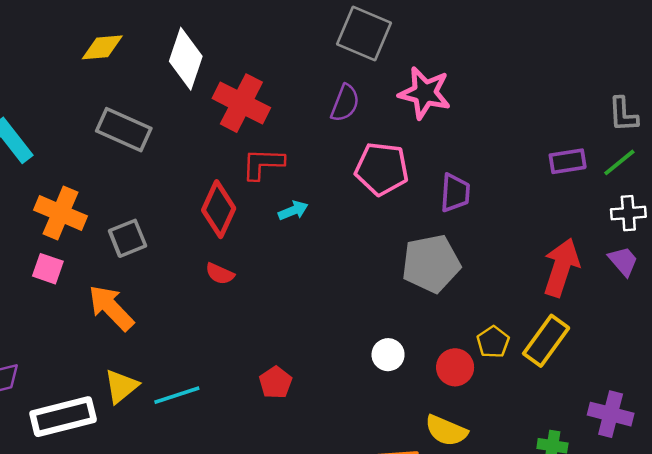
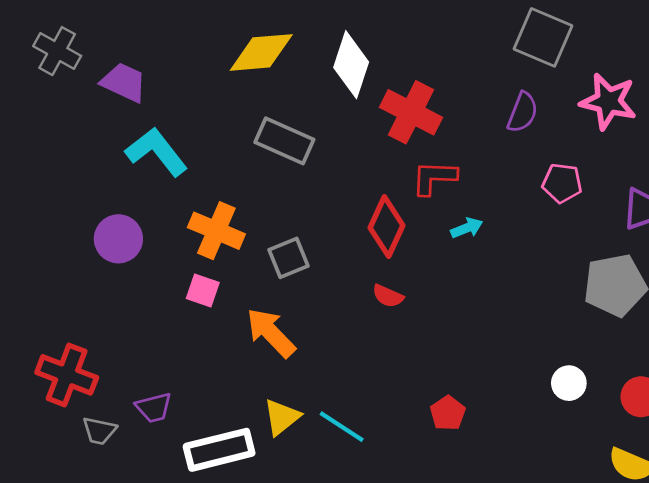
yellow diamond: (102, 47) -> (261, 52), size x1.4
pink pentagon: (382, 169) -> (562, 183), size x0.7
cyan line: (177, 395) -> (342, 427), turned 51

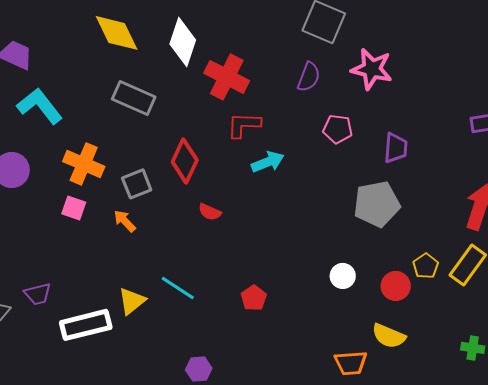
yellow diamond: (261, 52) -> (117, 33), turned 69
red diamond: (386, 227) -> (185, 161), moved
cyan arrow: (467, 228) -> (268, 162), size x1.4
orange arrow: (271, 333) -> (125, 221), moved, size x0.6
cyan line: (342, 427) -> (178, 288), moved

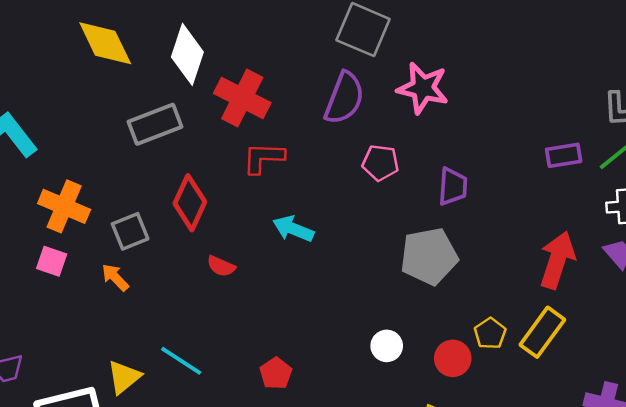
purple semicircle: (309, 77) -> (344, 98), size x1.4
gray rectangle: (134, 98) -> (155, 124), moved, turned -45
cyan arrow: (268, 162) -> (293, 229), moved, turned -136

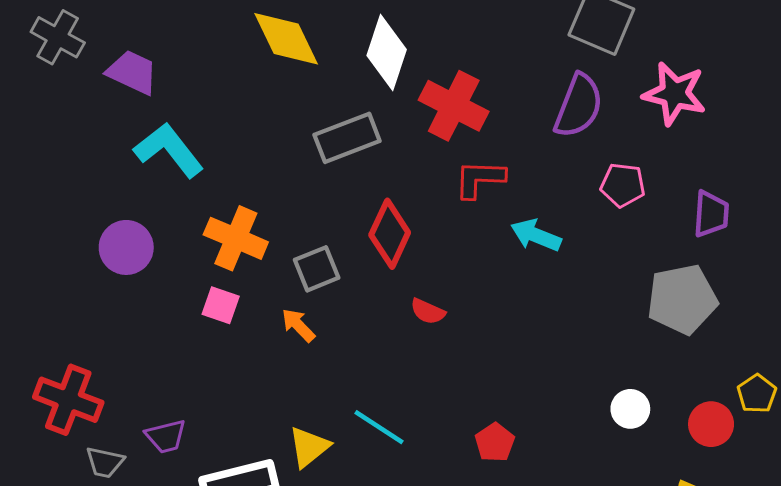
cyan arrow: (293, 229) -> (536, 235), moved

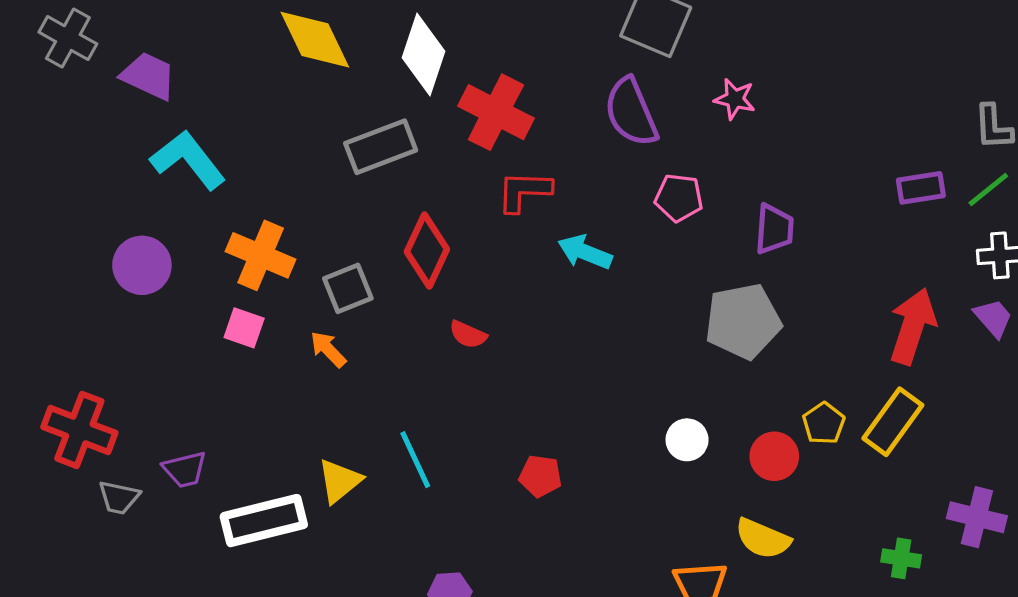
pink star: (674, 94) -> (735, 99), size x0.6
purple semicircle: (579, 106) -> (631, 112), turned 136
cyan line: (379, 427) -> (415, 460), turned 32
red pentagon: (495, 442) -> (540, 476), turned -30

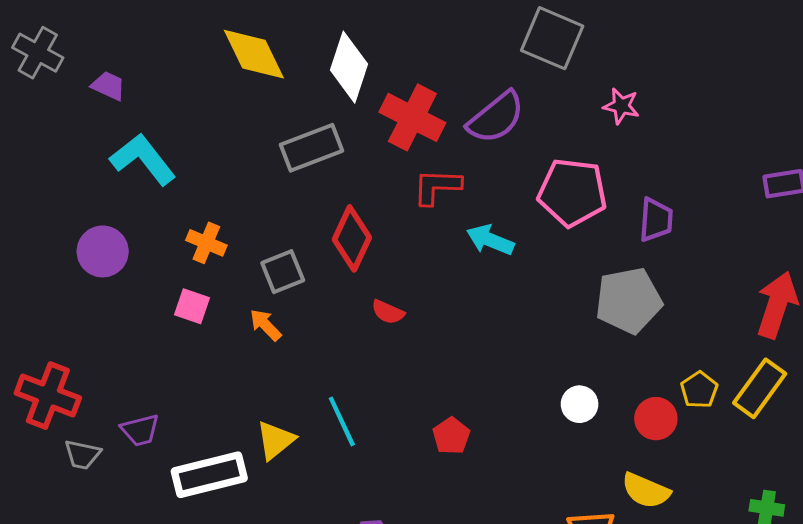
purple trapezoid: (149, 76) -> (108, 86), size x0.7
purple semicircle: (631, 112) -> (496, 117), moved, turned -106
pink pentagon: (679, 198) -> (572, 192), size x1.6
orange cross: (261, 255) -> (206, 243), size x0.7
red pentagon: (540, 476) -> (451, 436), turned 30

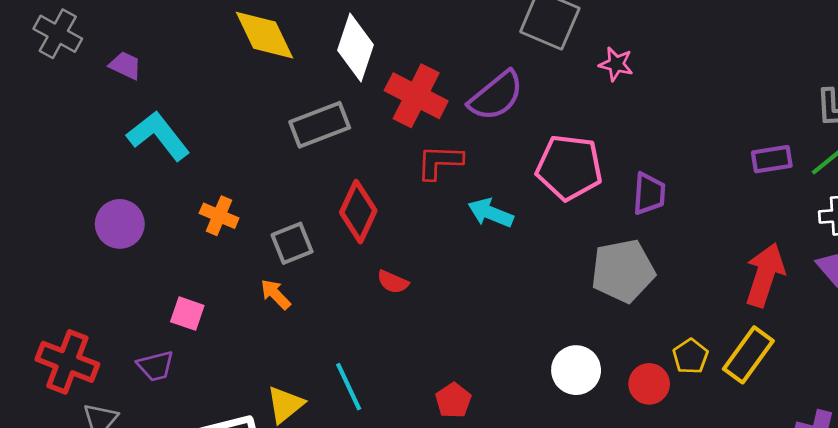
pink star: (621, 106) -> (616, 64), moved
pink square: (192, 306) -> (187, 314), moved
white circle: (580, 404) -> (576, 370), size x1.4
purple trapezoid: (140, 430) -> (156, 366), moved

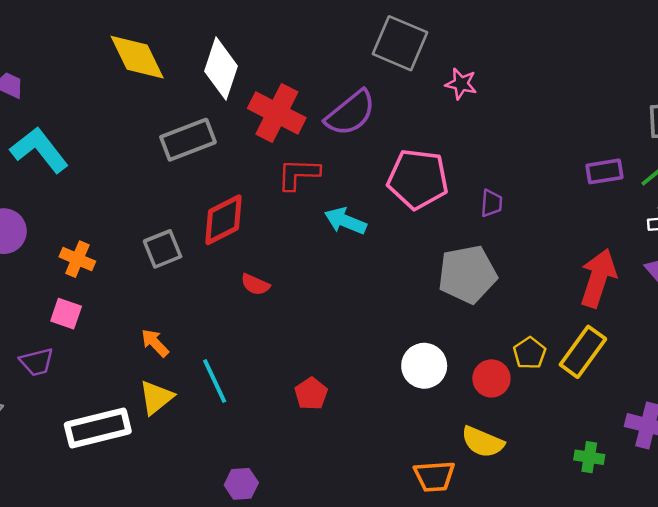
purple trapezoid: (649, 194) -> (491, 203), size x0.7
red diamond: (358, 212) -> (224, 220), turned 38
orange cross: (219, 216) -> (77, 259), moved
orange arrow: (276, 294) -> (155, 343), moved

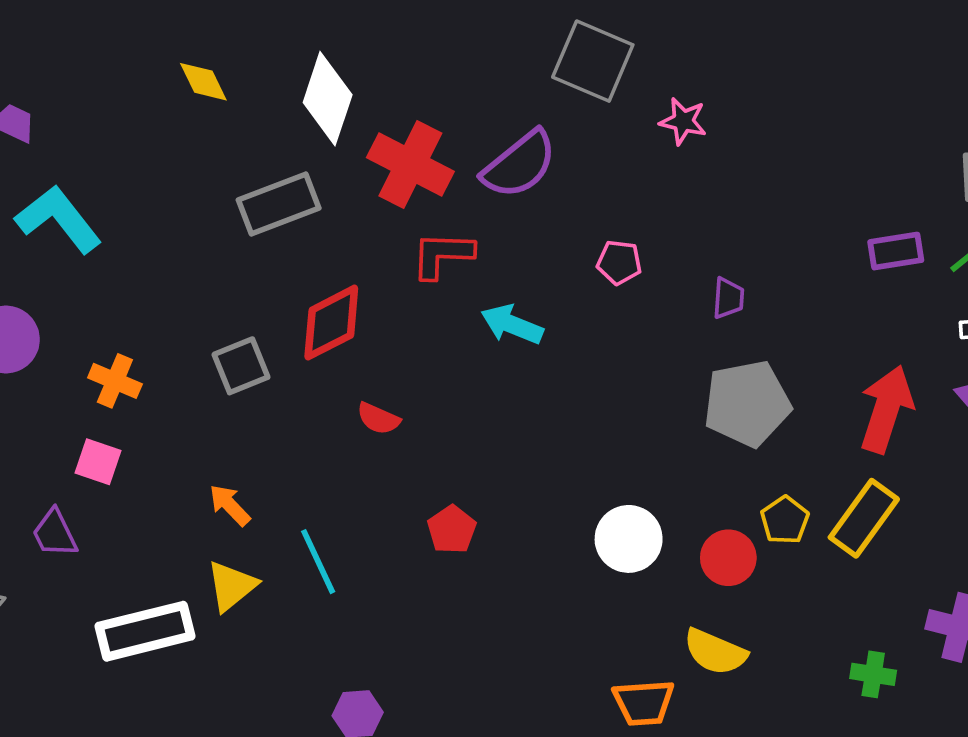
yellow diamond: (137, 57) -> (203, 82), size x0.6
pink pentagon: (418, 179) -> (619, 262), size x0.5
gray pentagon: (467, 274) -> (747, 403), moved
purple trapezoid: (37, 362) -> (55, 533), turned 78
red pentagon: (311, 394) -> (452, 530), moved

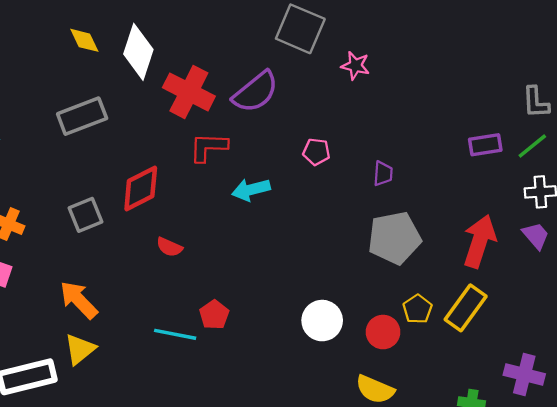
yellow diamond: (203, 82) -> (84, 40), moved
gray rectangle: (279, 204) -> (82, 116), moved
cyan arrow: (512, 324) -> (251, 190), turned -36
orange arrow: (230, 505) -> (79, 300), size x1.5
cyan line: (318, 562) -> (175, 334), moved, turned -54

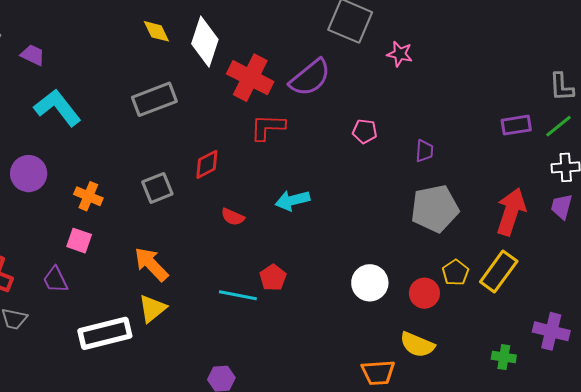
red diamond: (141, 188) -> (207, 164), size x0.7
cyan arrow: (251, 190) -> (292, 200), moved
purple trapezoid: (536, 236) -> (562, 207), turned -124

